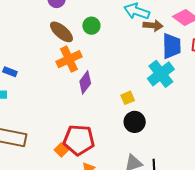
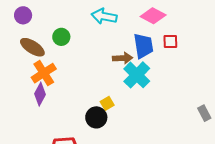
brown arrow: (153, 25) -> (123, 58), moved
purple diamond: (85, 82) -> (40, 94), moved
black circle: (135, 122) -> (96, 117), moved

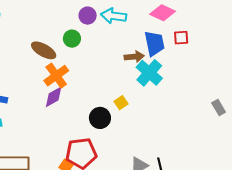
purple circle: (23, 15) -> (88, 16), moved
purple diamond: (40, 94) -> (54, 97), turned 35
black circle: (96, 117) -> (100, 118), moved

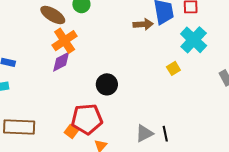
cyan cross: (149, 73) -> (194, 40), moved
yellow square: (121, 103) -> (173, 68), moved

